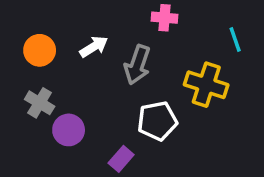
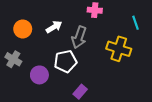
gray cross: (40, 103) -> (13, 59), moved
white pentagon: (157, 121) -> (66, 61), moved
purple rectangle: (121, 159) -> (80, 92), moved

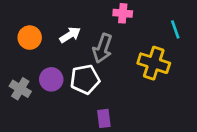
gray cross: (13, 59) -> (20, 89), moved
purple circle: (39, 75) -> (51, 79), moved
purple rectangle: (80, 92) -> (104, 118), turned -48

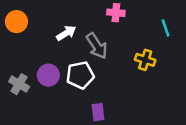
orange circle: (30, 38) -> (16, 22), moved
gray arrow: (102, 48) -> (97, 46), turned -52
yellow cross: (154, 63) -> (145, 60), size x0.7

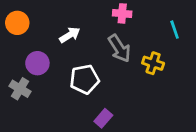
gray arrow: (97, 46) -> (119, 48), moved
purple circle: (48, 75) -> (37, 63), moved
purple rectangle: (98, 112) -> (103, 118), turned 48

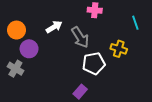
orange circle: (17, 23) -> (17, 30), moved
gray arrow: (119, 48) -> (80, 37), moved
white pentagon: (84, 79) -> (94, 63), moved

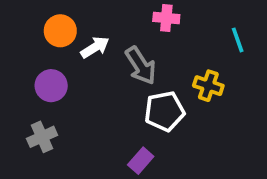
orange circle: (17, 30) -> (60, 31), moved
gray cross: (15, 69) -> (42, 137), moved, turned 35

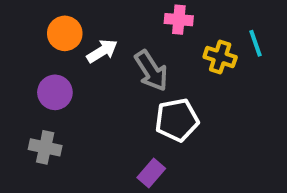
yellow cross: (208, 86) -> (220, 57), moved
gray cross: (42, 137) -> (45, 147), turned 36

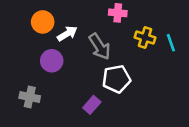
cyan line: (255, 43) -> (171, 43), moved
purple circle: (55, 92) -> (52, 61), moved
purple rectangle: (151, 173) -> (92, 105), moved

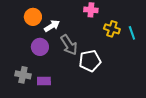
gray arrow: (100, 47) -> (69, 45), moved
purple rectangle: (92, 105) -> (44, 81), moved, turned 48

